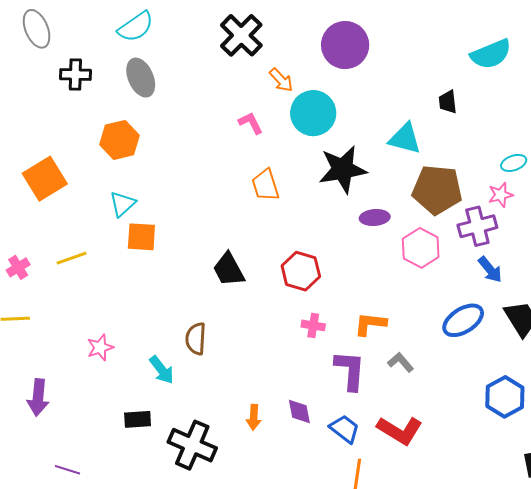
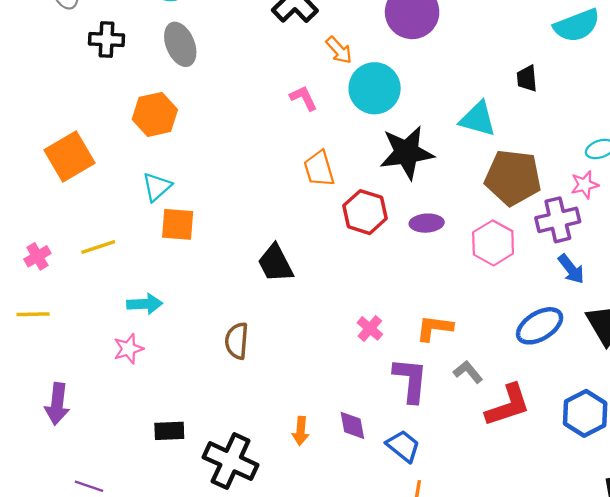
purple ellipse: (375, 218) -> (427, 223), moved
red hexagon: (301, 271) -> (365, 212), moved
pink cross: (313, 325) -> (370, 328), turned 30
cyan arrow: (162, 370) -> (145, 304), moved, turned -56
red L-shape: (400, 430) -> (508, 405), moved, turned -51

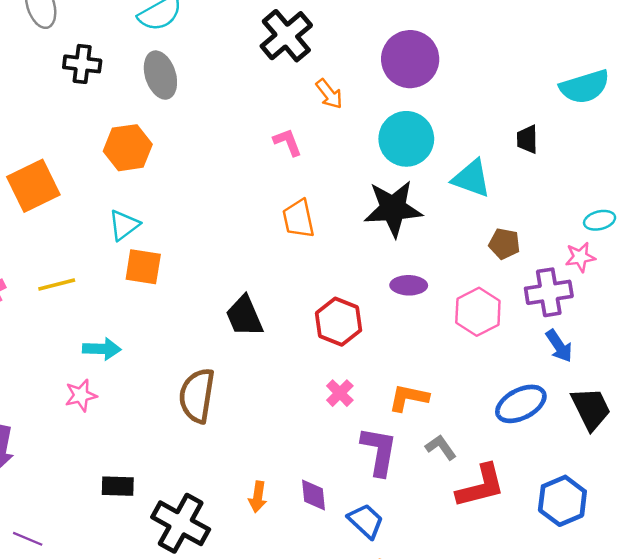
cyan circle: (375, 88) -> (406, 139), moved
brown pentagon: (513, 178) -> (504, 244), size x0.5
red hexagon: (365, 212) -> (339, 322), moved
brown semicircle: (237, 341) -> (197, 396), size x1.4

